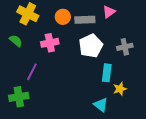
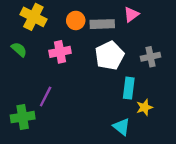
purple line: (32, 72) -> (46, 97), moved

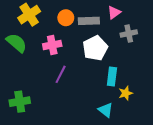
yellow cross: (33, 17) -> (29, 15), turned 30
green semicircle: (19, 49) -> (17, 43), size x1.5
gray cross: (151, 57) -> (129, 33), moved
purple line: (46, 97) -> (61, 74), moved

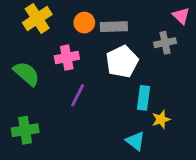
pink triangle: (114, 13) -> (181, 16), moved, turned -40
green semicircle: (17, 43) -> (26, 74), moved

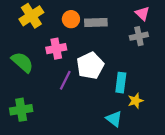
pink triangle: (181, 16) -> (142, 14), moved
white pentagon: (122, 62) -> (90, 66), moved

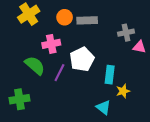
pink triangle: (142, 14) -> (139, 47), moved, turned -32
green semicircle: (22, 62) -> (35, 65), moved

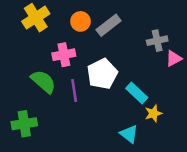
gray rectangle: (87, 20) -> (109, 25), turned -36
pink triangle: (139, 47) -> (174, 59), turned -40
purple line: (59, 73) -> (74, 90), turned -36
cyan rectangle: (110, 75) -> (137, 93), turned -54

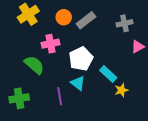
gray cross: (157, 41) -> (124, 23), moved
purple line: (74, 90) -> (60, 96), moved
cyan triangle: (129, 134) -> (78, 83), moved

